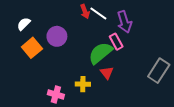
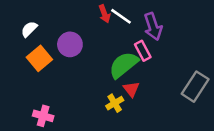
yellow cross: (83, 84) -> (115, 103), moved, turned -32
pink cross: (56, 94) -> (43, 116), moved

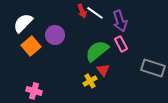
white semicircle: (29, 29) -> (23, 23), size x1.5
pink rectangle: (143, 51) -> (121, 44), moved
gray rectangle: (195, 87) -> (153, 68), turned 75

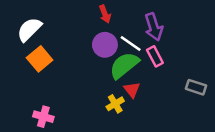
white line: (95, 13) -> (131, 44), moved
purple circle: (55, 35) -> (105, 45), moved
gray rectangle: (153, 68) -> (196, 87), size x0.7

